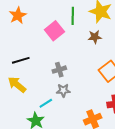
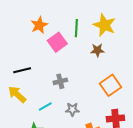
orange star: (18, 15) -> (39, 25), moved
gray star: (63, 90) -> (72, 109), moved
cyan line: (46, 103) -> (45, 106), moved

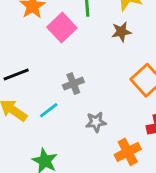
cyan line: (45, 106) -> (49, 110), moved

